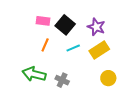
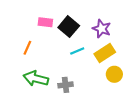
orange line: (45, 45) -> (27, 48), moved
yellow circle: (108, 78) -> (114, 74), moved
gray cross: (62, 80) -> (66, 85), turned -32

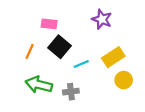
black square: (69, 27) -> (59, 47), moved
purple star: (102, 29) -> (102, 19), moved
cyan line: (77, 51) -> (81, 64), moved

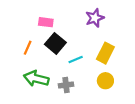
purple star: (102, 19) -> (95, 18), turned 30
yellow rectangle: (113, 57) -> (105, 53), turned -30
yellow circle: (124, 80) -> (105, 81), moved

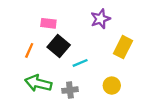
yellow rectangle: (105, 53) -> (123, 47), moved

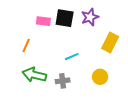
black square: (59, 46) -> (65, 18), moved, turned -30

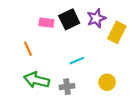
black square: (65, 18) -> (69, 19), turned -36
yellow rectangle: (110, 42) -> (117, 32), moved
orange line: (26, 45) -> (28, 49), turned -48

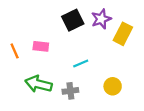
pink rectangle: (46, 23) -> (41, 46), moved
orange line: (28, 49) -> (15, 51), moved

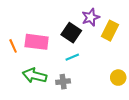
black square: (73, 20) -> (71, 33), moved, turned -30
pink rectangle: (41, 46) -> (37, 42), size x1.6
yellow circle: (113, 86) -> (118, 78), moved

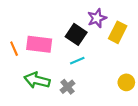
gray cross: (63, 82) -> (67, 87), turned -32

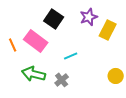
black square: (76, 34) -> (54, 19), moved
pink rectangle: (39, 44) -> (36, 41), turned 30

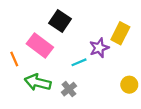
purple star: (89, 17) -> (99, 48), moved
orange line: (13, 45) -> (14, 59), moved

